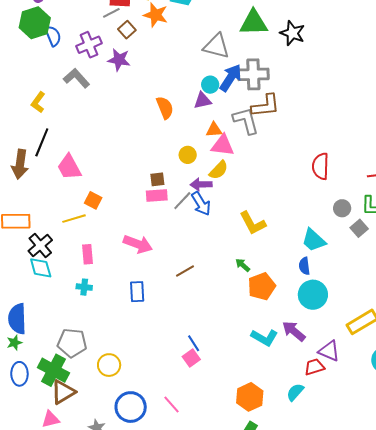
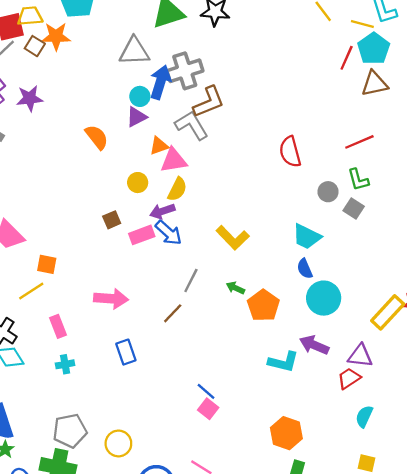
brown square: (127, 30) -> (35, 46), moved
pink rectangle: (157, 195) -> (142, 235), moved
gray line: (182, 201) -> (191, 280), moved
cyan semicircle: (295, 392) -> (364, 416), moved

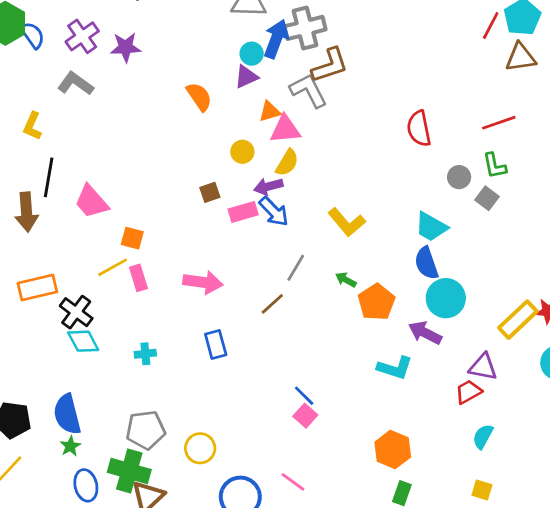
blue semicircle: (305, 269) -> (426, 263), size x1.4
pink rectangle: (58, 326) -> (138, 278), moved
purple arrow: (314, 345) -> (425, 333), moved

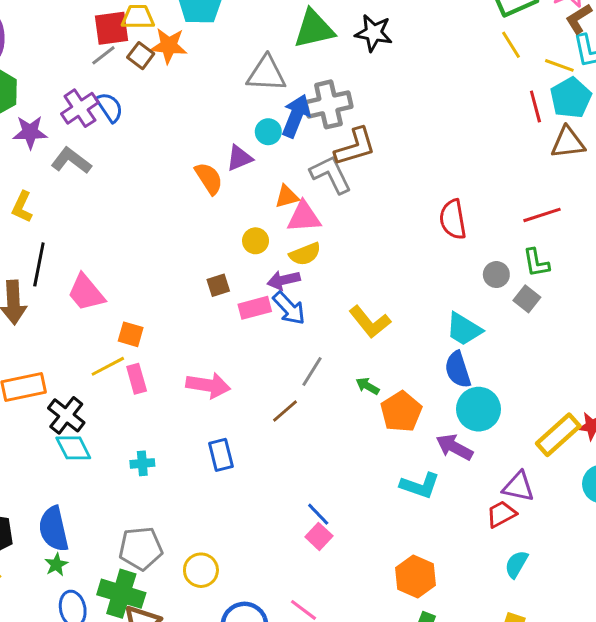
red line: (491, 26) -> (535, 106), turned -44
blue semicircle: (33, 35) -> (110, 107), moved
purple star: (126, 47) -> (30, 132), moved
purple triangle: (246, 77) -> (239, 158), moved
yellow semicircle: (287, 163) -> (305, 254), turned 36

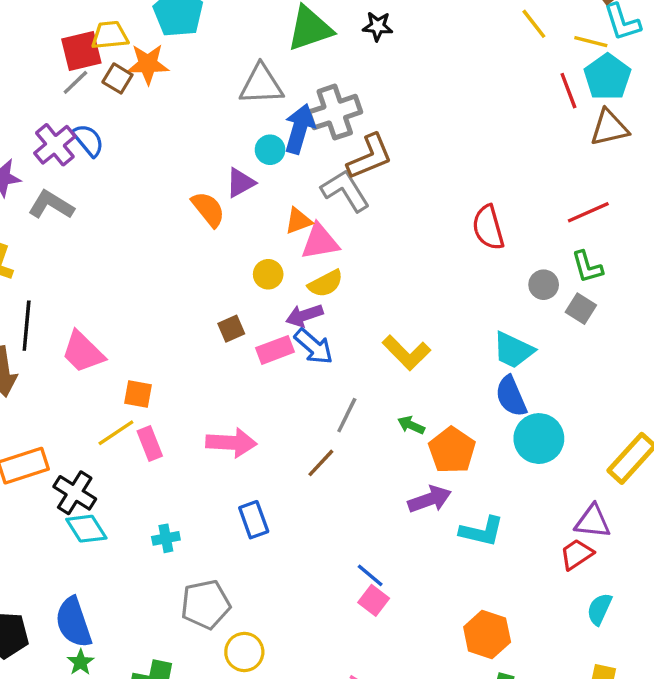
black star: (374, 33) -> (378, 26), size x0.7
purple arrow: (454, 447) -> (430, 499), moved, turned 138
gray pentagon: (141, 548) -> (206, 604), moved

